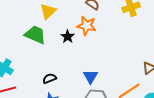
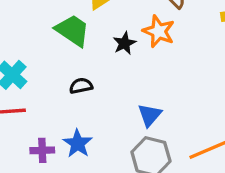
black semicircle: (49, 78) -> (81, 86), moved

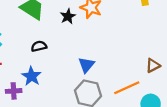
blue star: (78, 144) -> (31, 76), moved

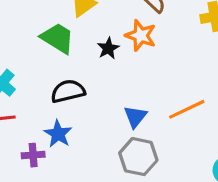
black semicircle: (39, 46) -> (68, 91), size x1.5
orange line: (127, 88) -> (187, 109), moved

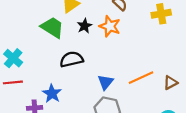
black star: (108, 48) -> (84, 26), moved
black semicircle: (68, 91) -> (72, 59), moved

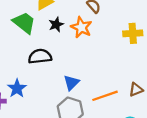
yellow cross: (161, 14) -> (133, 33), moved
orange line: (141, 78) -> (105, 96), moved

